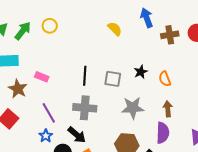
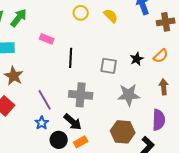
yellow circle: (50, 26) -> (81, 13), moved
black line: (85, 76) -> (71, 58), moved
pink rectangle: (42, 77) -> (47, 39), moved
orange semicircle: (165, 79) -> (161, 56), moved, turned -112
brown arrow: (168, 109) -> (164, 87), moved

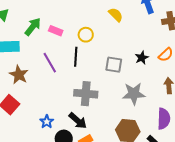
yellow circle: (81, 13) -> (86, 35), moved
green arrow: (19, 18) -> (33, 27), moved
pink rectangle: (47, 39) -> (56, 31), moved
purple line: (45, 100) -> (50, 63), moved

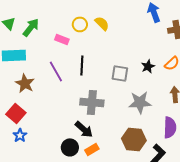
yellow semicircle: (116, 15) -> (102, 23), moved
green arrow: (33, 27) -> (31, 27), moved
yellow circle: (86, 35) -> (80, 24), moved
blue star: (47, 122) -> (20, 135), moved

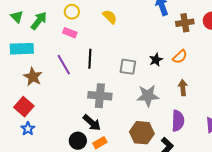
yellow circle: (80, 24) -> (72, 12), moved

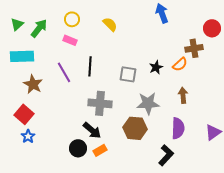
green triangle: (17, 17) -> (17, 24), turned 32
brown cross: (185, 23) -> (194, 48), moved
brown hexagon: (142, 133) -> (135, 128), moved

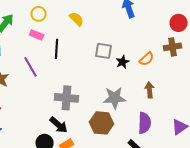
brown cross: (194, 48) -> (173, 47), moved
black line: (90, 66) -> (57, 49), moved
gray square: (128, 74) -> (104, 51), moved

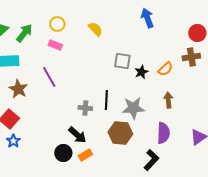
black line: (57, 49) -> (106, 100), moved
gray cross: (67, 98) -> (85, 108), size x0.6

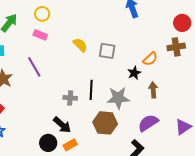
yellow semicircle: (95, 29) -> (80, 45), moved
black star: (141, 72) -> (134, 73), moved
purple semicircle: (163, 133) -> (148, 123), turned -125

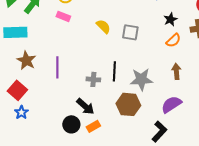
purple line: (34, 67) -> (57, 67), moved, turned 30
black star: (134, 73) -> (170, 19), moved

